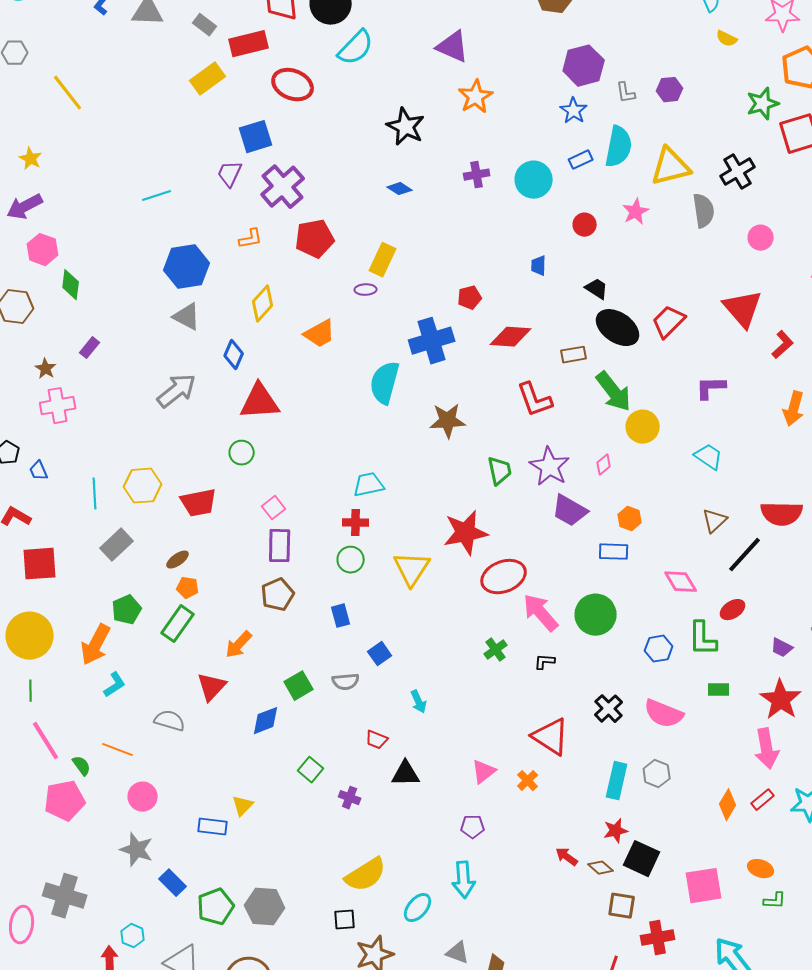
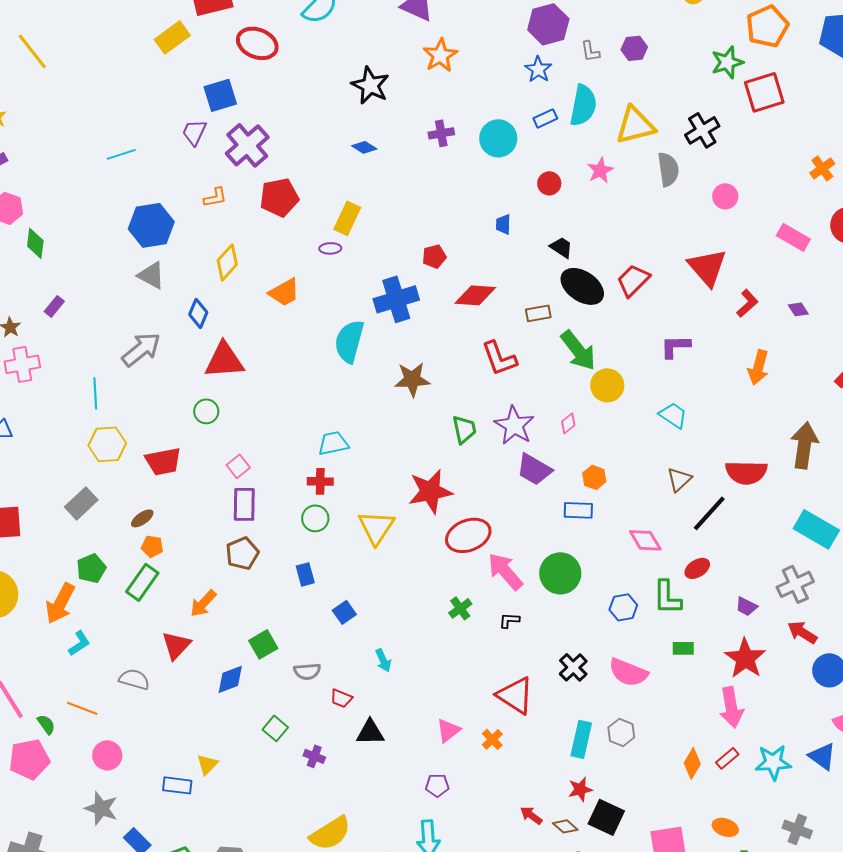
cyan line: (95, 494) -> (95, 393), moved
gray semicircle: (346, 682) -> (307, 671), moved

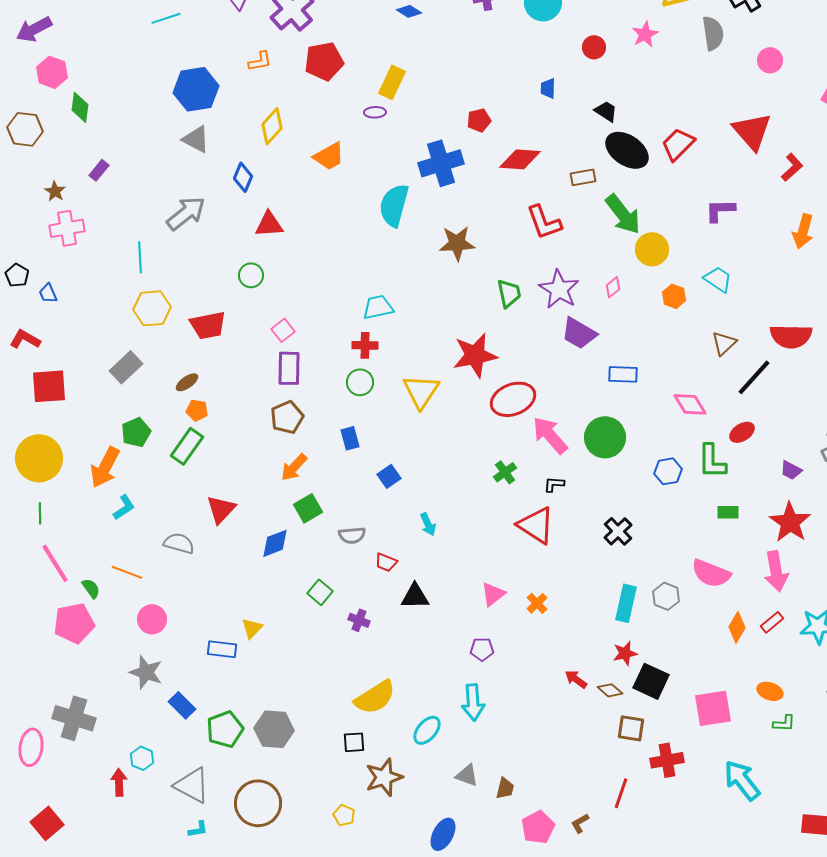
red triangle: (224, 360) -> (269, 224), size x0.7
orange hexagon: (594, 477) -> (674, 296), moved
orange arrow: (203, 603) -> (294, 467), moved
pink semicircle: (628, 672) -> (711, 573), moved
red triangle: (515, 695) -> (536, 525), moved

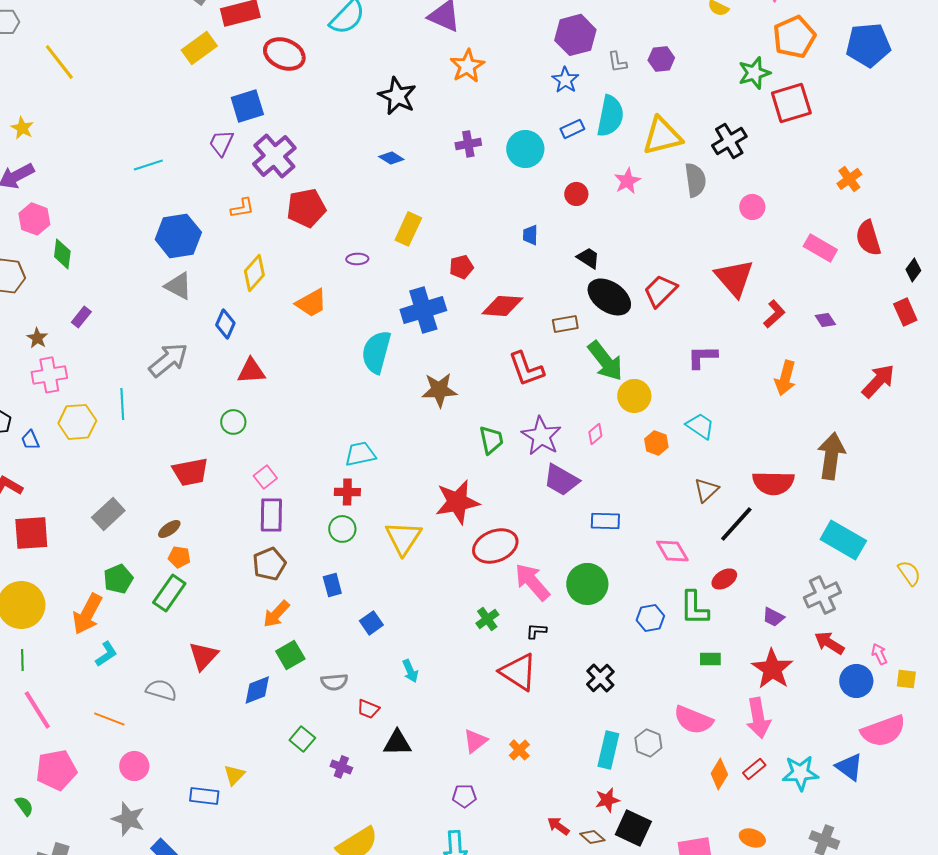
yellow rectangle: (392, 82) -> (408, 229), moved
yellow hexagon: (152, 308) -> (77, 422), moved
green semicircle: (91, 588) -> (24, 806), moved

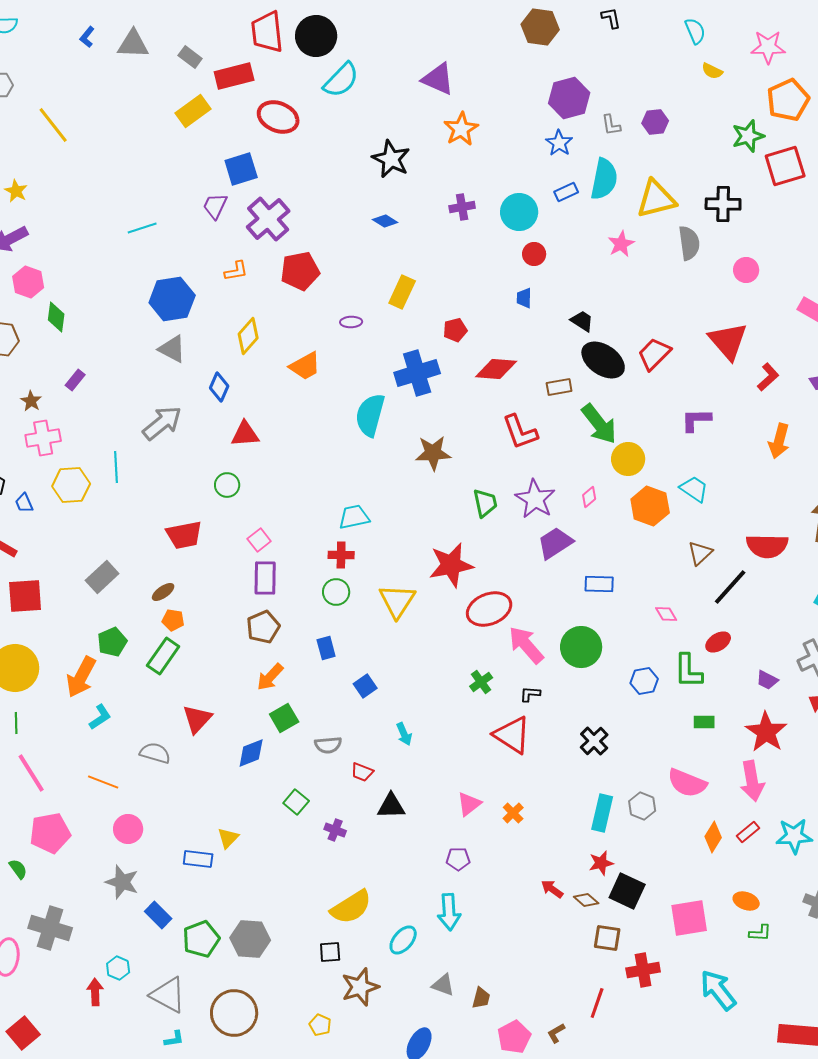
black cross: (729, 141) -> (723, 204), turned 32
red circle: (576, 194) -> (534, 254), moved
orange hexagon: (656, 443) -> (650, 506), size x1.6
purple trapezoid: (561, 480) -> (555, 543), turned 117
pink diamond: (672, 551) -> (666, 614), size x0.7

